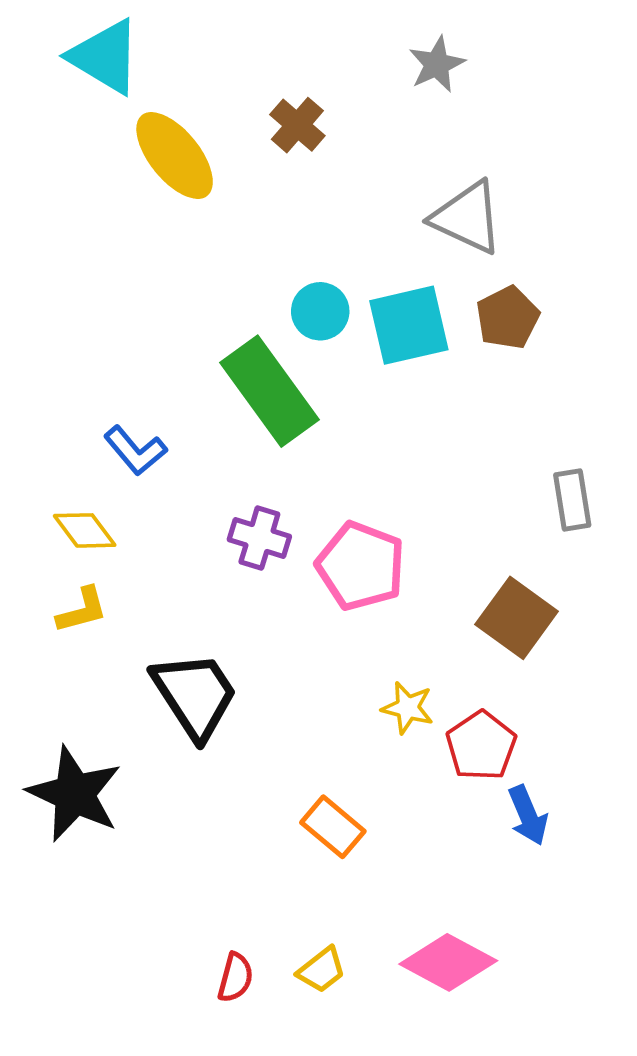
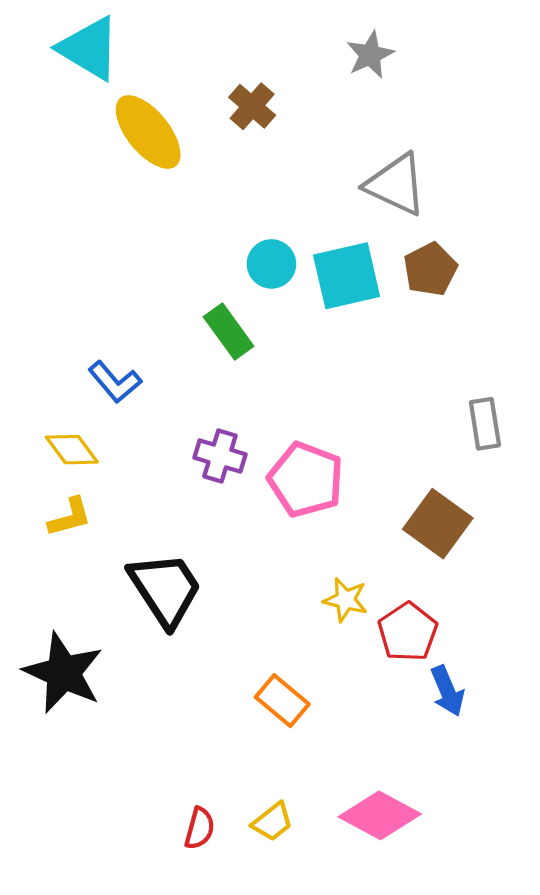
green rectangle: (270, 391) -> (229, 332), size x0.6

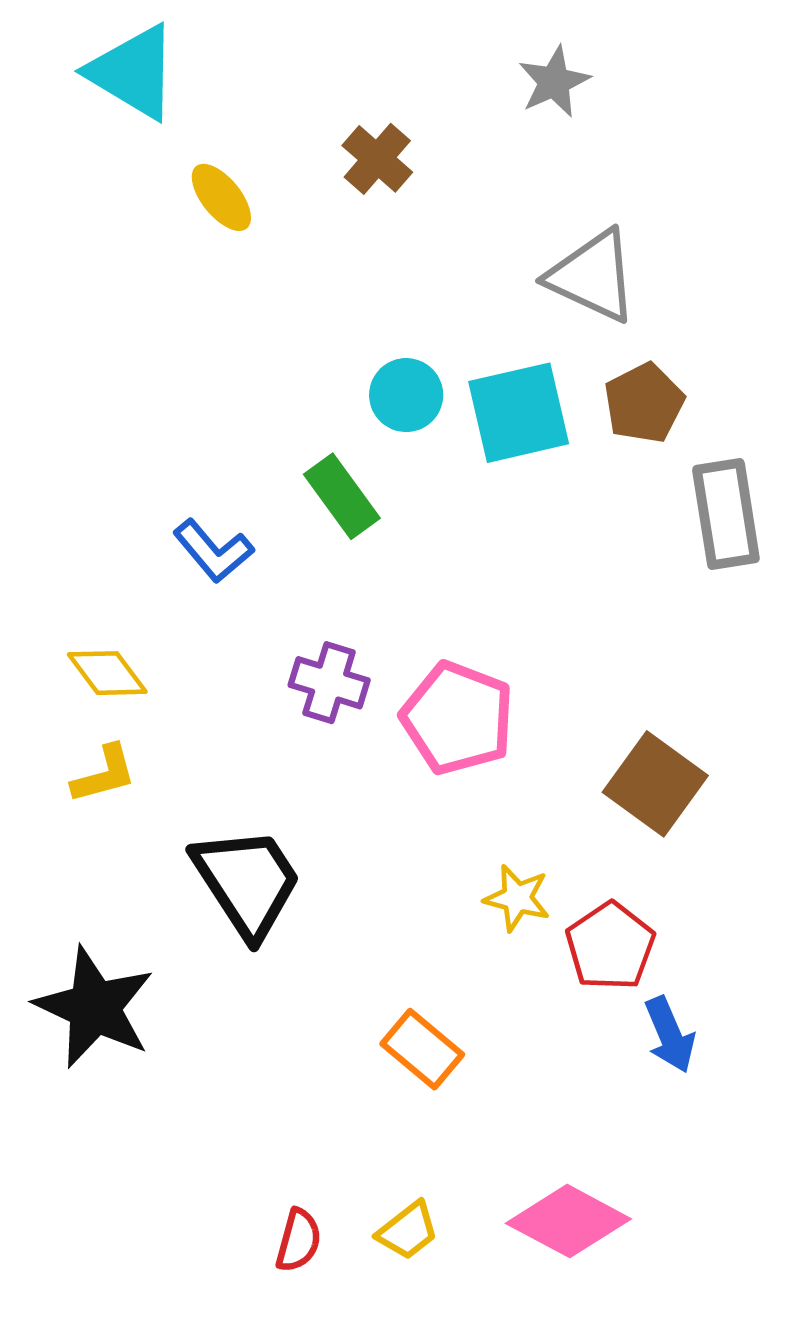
yellow ellipse: (148, 132) -> (221, 197), size x0.6
blue L-shape: (115, 382) -> (213, 551), moved
gray rectangle: (485, 424) -> (726, 514), moved, size x1.4

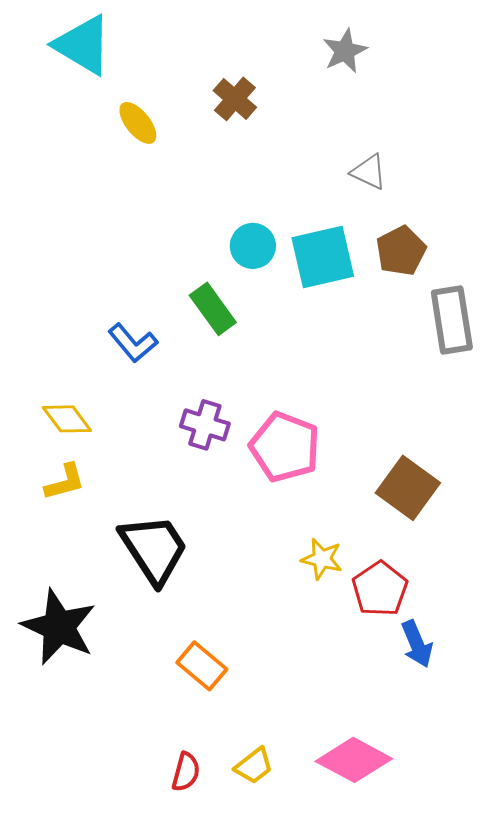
gray triangle: (593, 276) -> (369, 172), size x0.6
orange rectangle: (422, 1049) -> (202, 666), moved

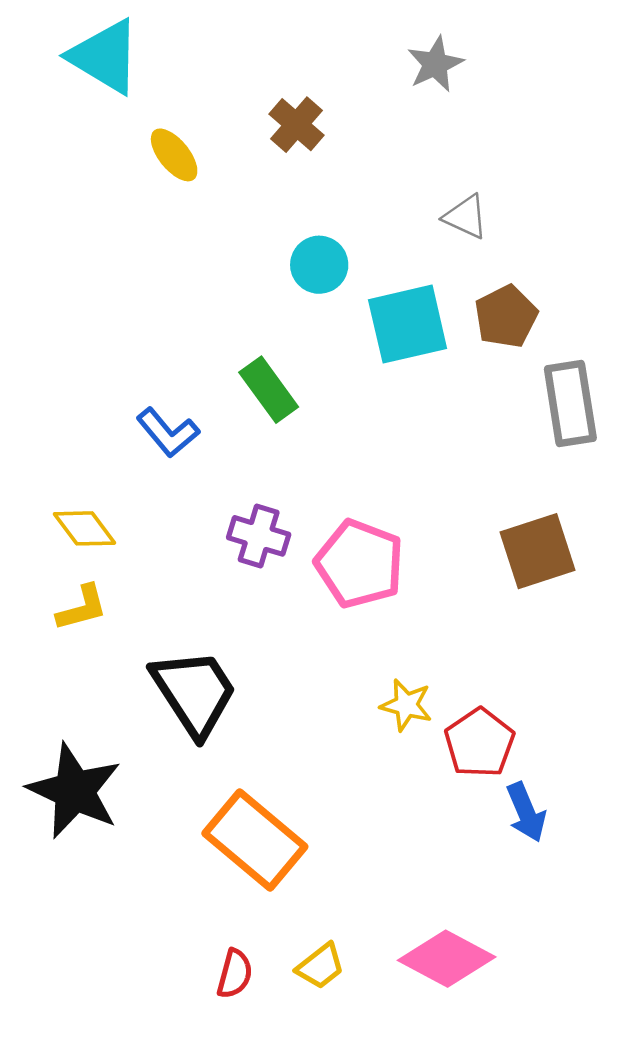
cyan circle: (253, 246) -> (319, 265), moved
brown square: (408, 488) -> (537, 551), moved, turned 36
orange rectangle: (202, 666) -> (255, 840), size x1.6

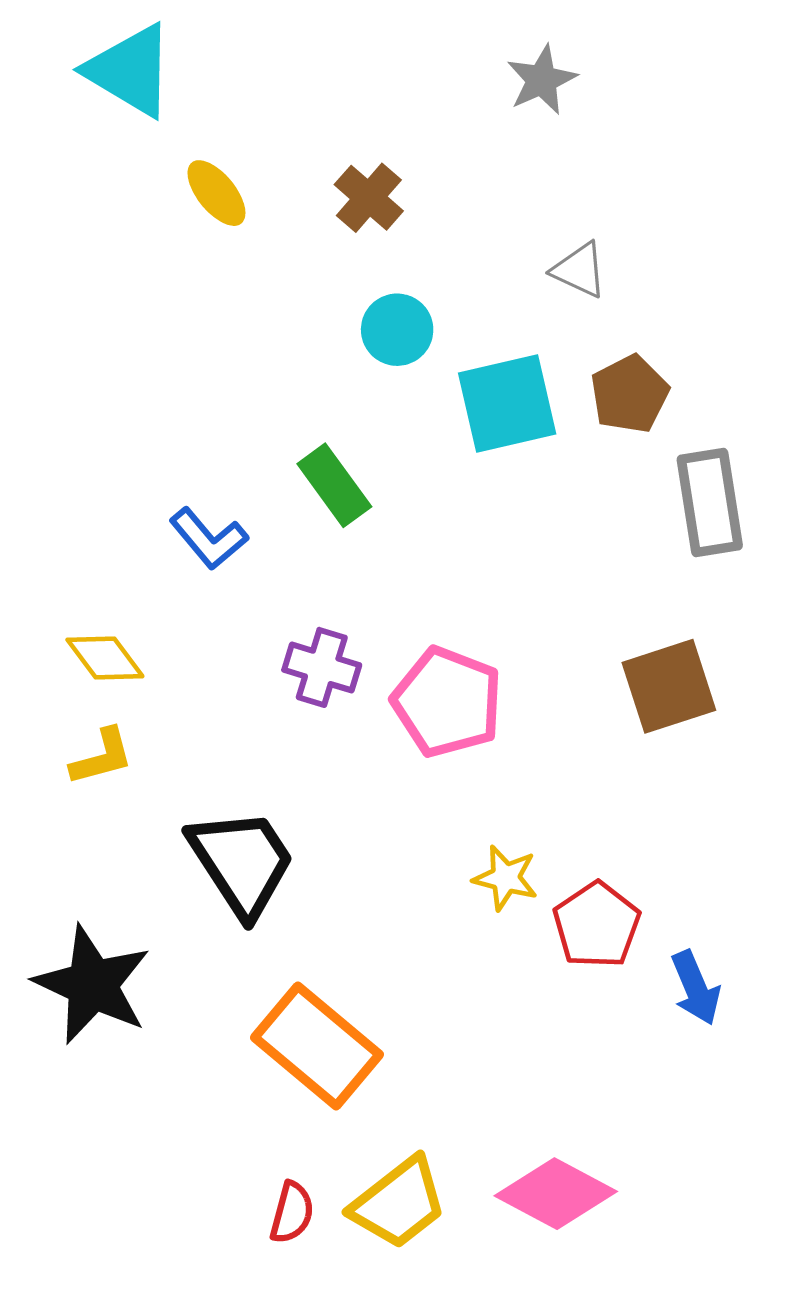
brown cross: (296, 125) -> (369, 198), moved
blue arrow: (526, 812) -> (696, 988), moved
yellow trapezoid: (320, 966) -> (399, 1203), size x1.6

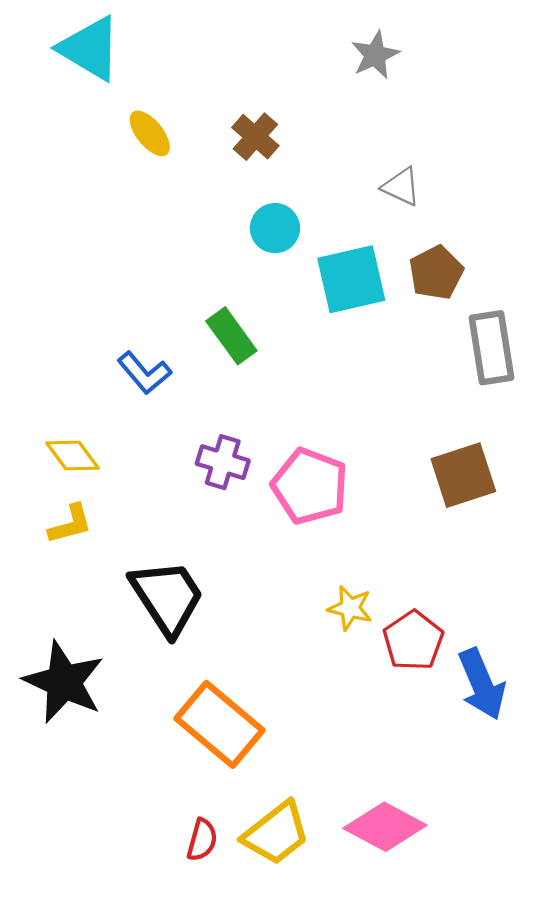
blue arrow: (696, 988) -> (482, 684), size x1.4

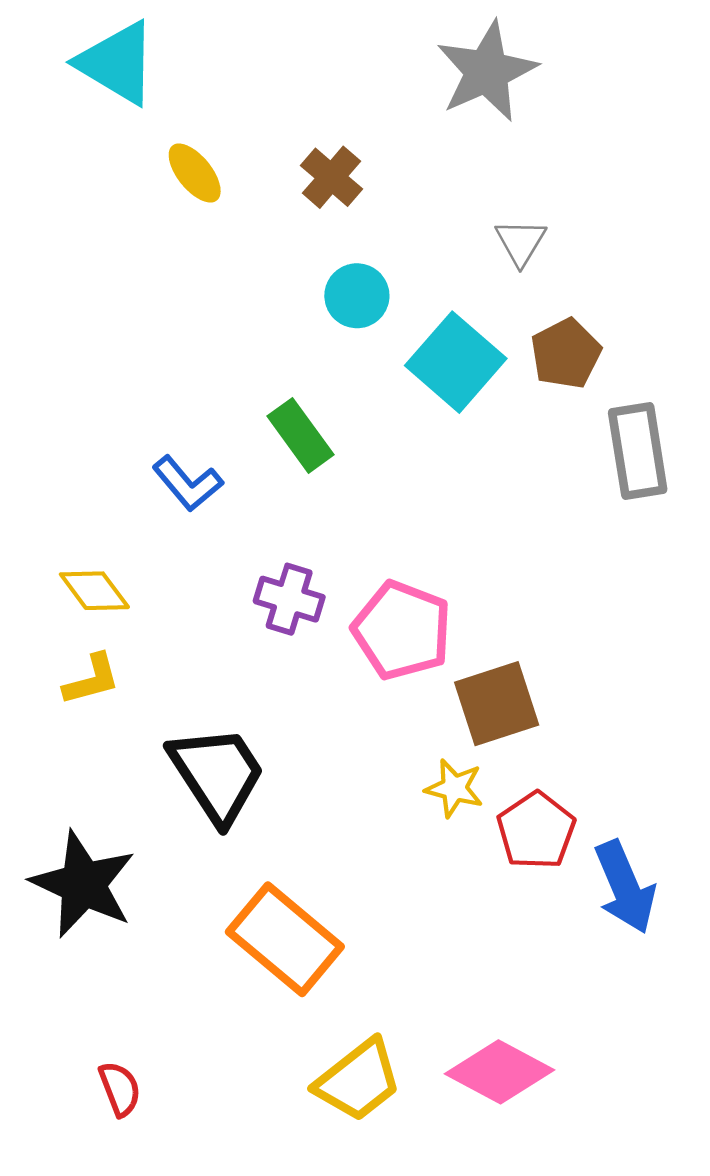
gray star: (375, 55) -> (487, 71), size x1.6
gray triangle: (401, 187) -> (521, 242), turned 36
cyan square: (351, 279) -> (456, 362), turned -36
brown square: (463, 475) -> (497, 704), moved
red semicircle: (202, 840) -> (120, 1089), moved, turned -36

